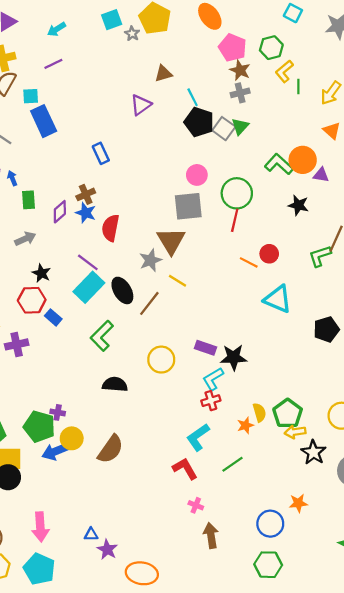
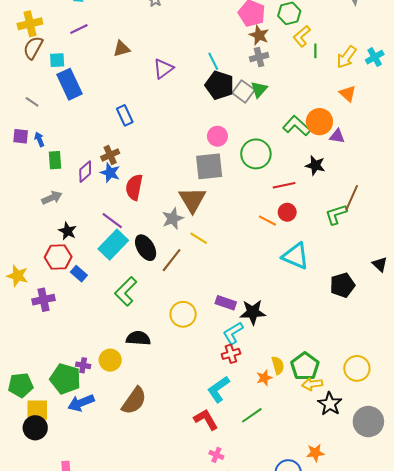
brown triangle: (163, 74) -> (122, 49), moved
red line: (235, 220) -> (284, 185), moved, turned 65
yellow circle: (72, 438) -> (110, 360), moved

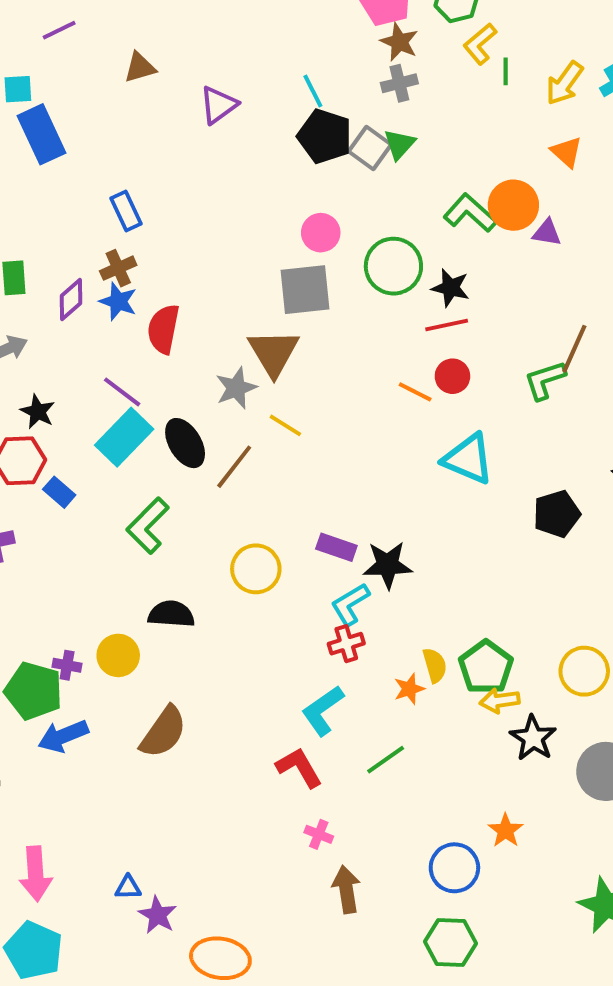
blue rectangle: (125, 115) -> (126, 211), moved
black star: (315, 165) -> (450, 288), moved
orange star: (315, 453) -> (506, 830), turned -30

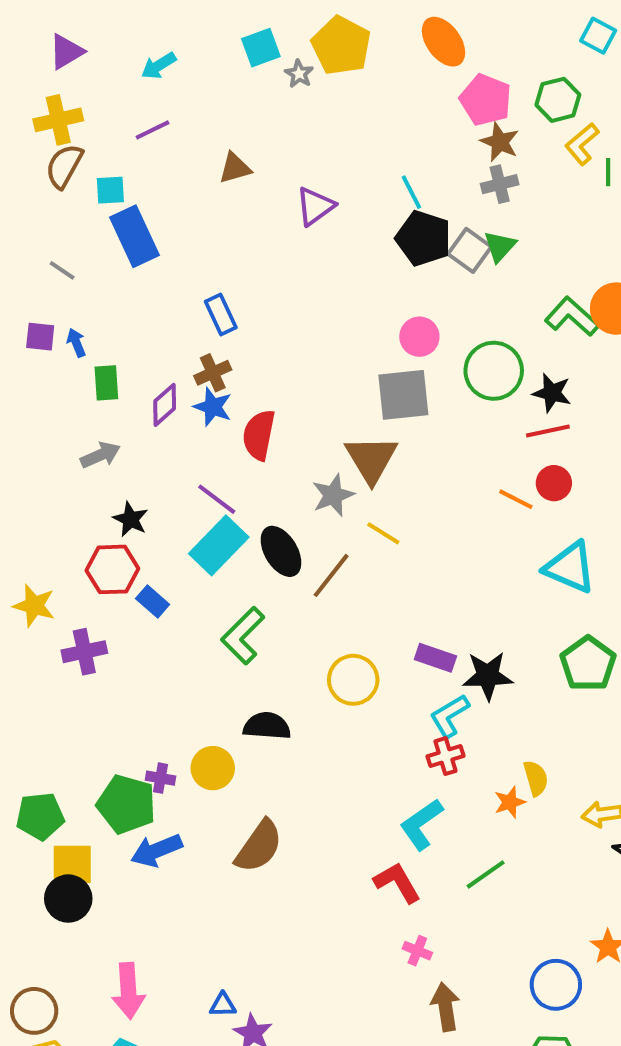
green pentagon: (486, 667) -> (588, 664), moved

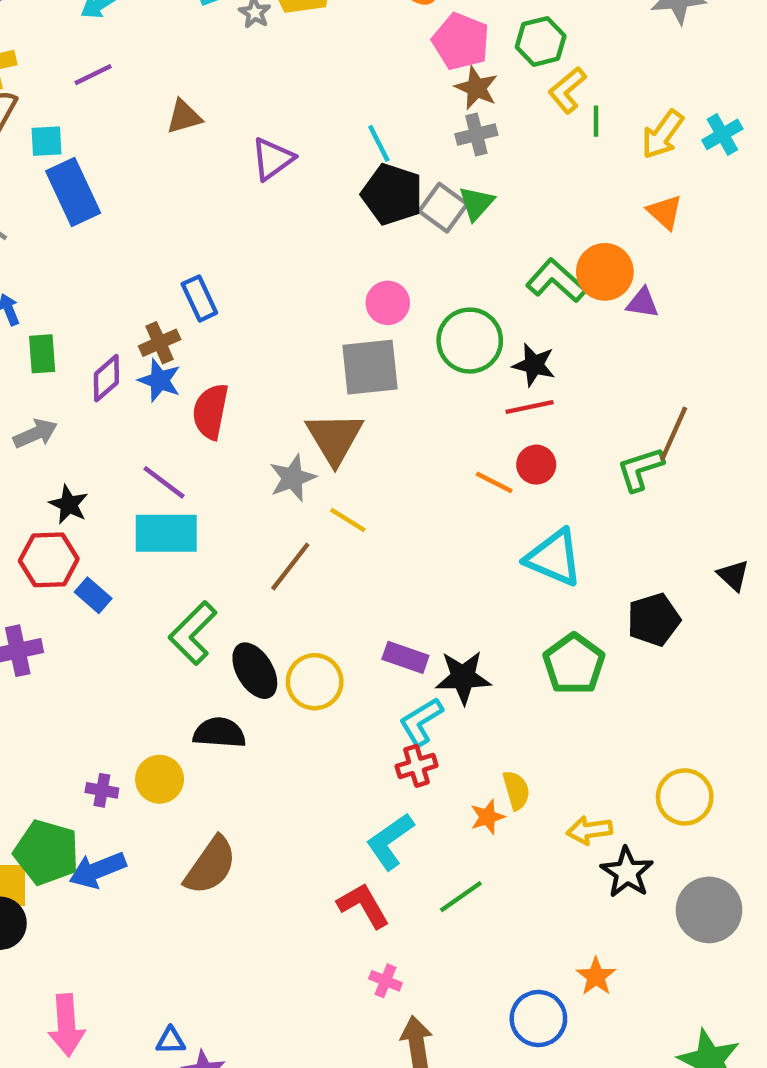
blue rectangle: (221, 315) -> (199, 298), moved
cyan rectangle: (219, 545) -> (166, 533), turned 46
black ellipse: (281, 551) -> (255, 671), moved
green pentagon: (126, 804) -> (47, 852), moved

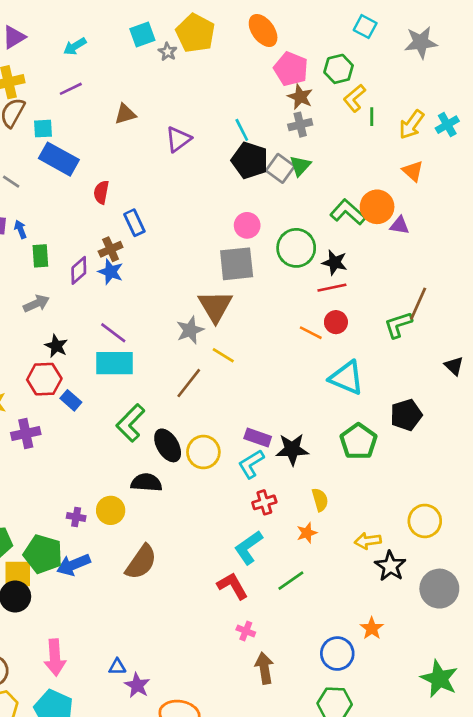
blue rectangle: (73, 192) -> (59, 159), turned -36
red semicircle: (211, 411) -> (101, 192), moved, size x0.7
black triangle: (733, 575) -> (454, 366), moved
cyan L-shape: (421, 722) -> (251, 464), moved
yellow semicircle: (516, 790) -> (320, 500), moved

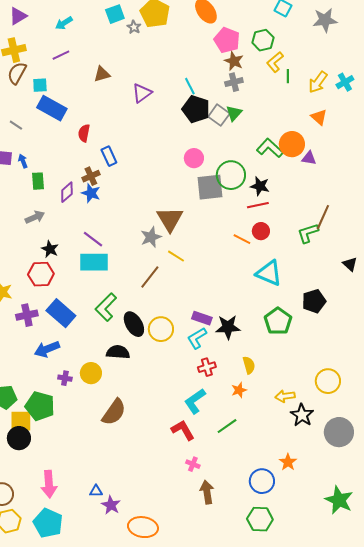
gray square: (237, 264) -> (210, 187), moved
blue rectangle: (71, 400) -> (61, 313), moved, size x1.8
blue arrow: (73, 565) -> (47, 349), moved

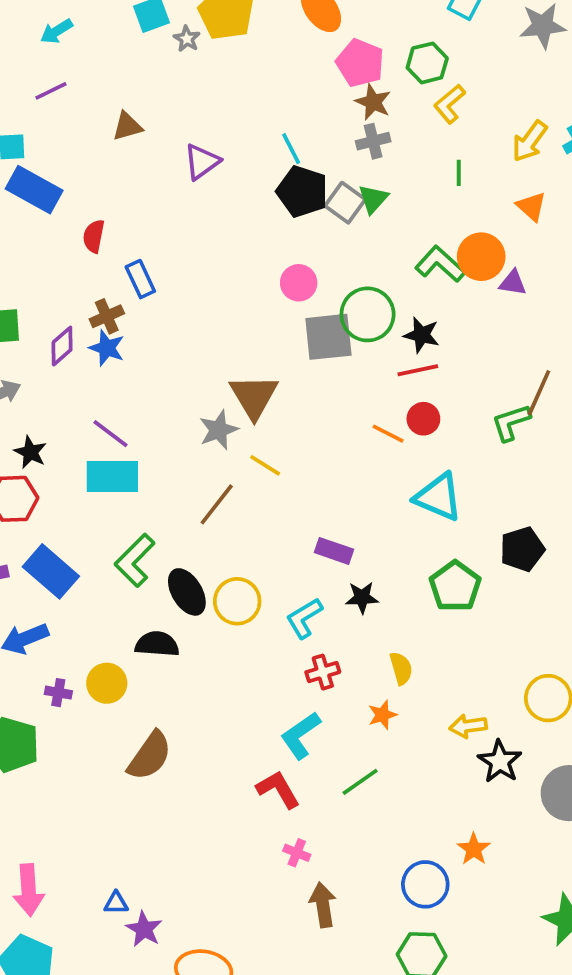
green line: (288, 76) -> (459, 173), moved
purple rectangle: (202, 318) -> (334, 551), moved
black star: (228, 327) -> (362, 598), size x0.7

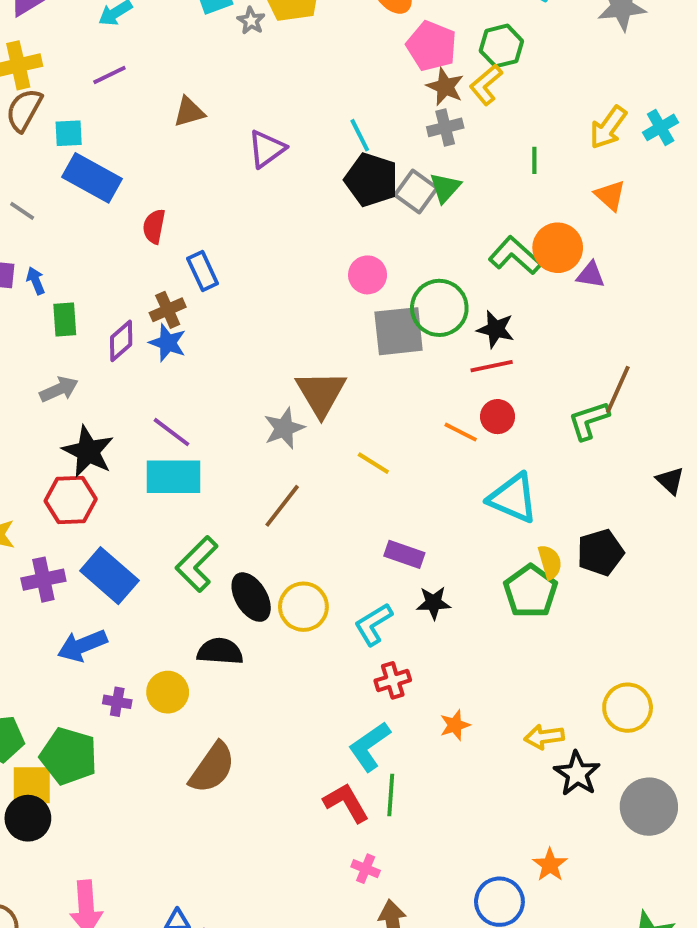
yellow L-shape: (449, 104) -> (486, 85), moved
black star: (30, 452) -> (88, 451), size x1.5
yellow line: (265, 465) -> (373, 463), moved
yellow semicircle: (401, 668) -> (550, 562), moved
green line: (360, 782) -> (391, 795), moved, turned -51

